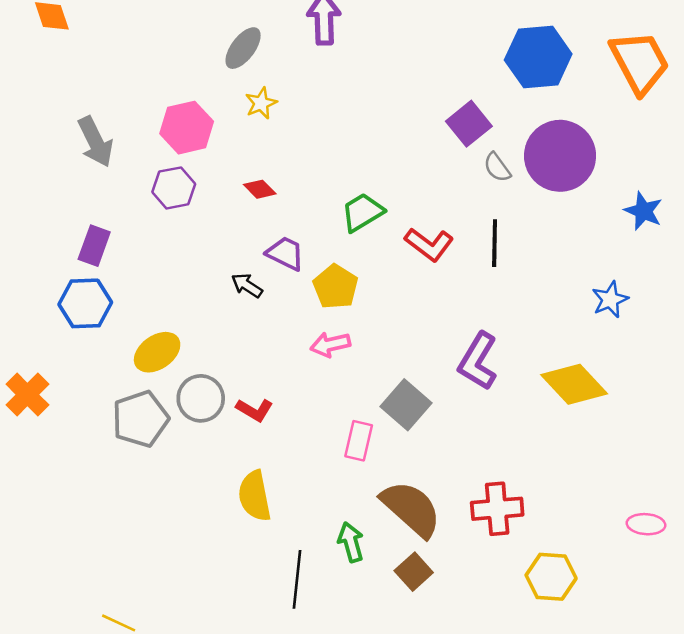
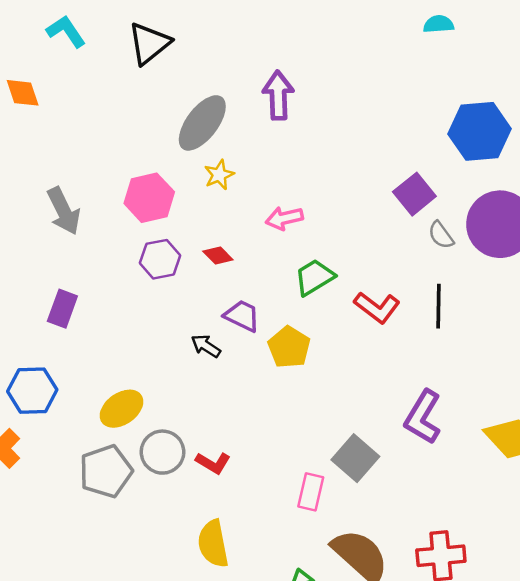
gray ellipse: (243, 48) -> (202, 123), size x1.4
purple hexagon: (174, 188) -> (160, 259), moved
blue hexagon: (85, 303) -> (32, 391), moved
pink arrow: (330, 344) -> (284, 218), moved

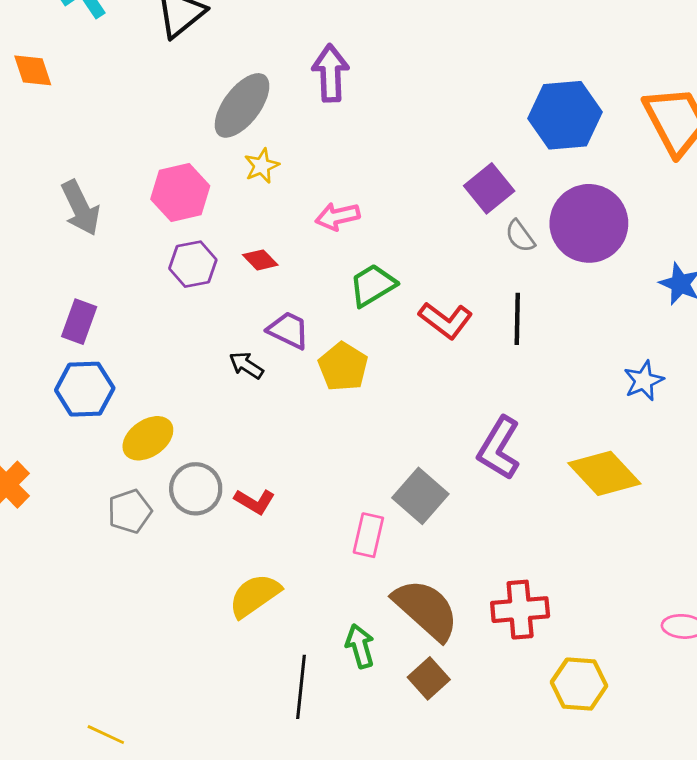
blue hexagon: (32, 391) -> (85, 389), moved
gray pentagon: (106, 471) -> (130, 511), size x0.7
yellow semicircle: (213, 544) -> (255, 596), turned 66

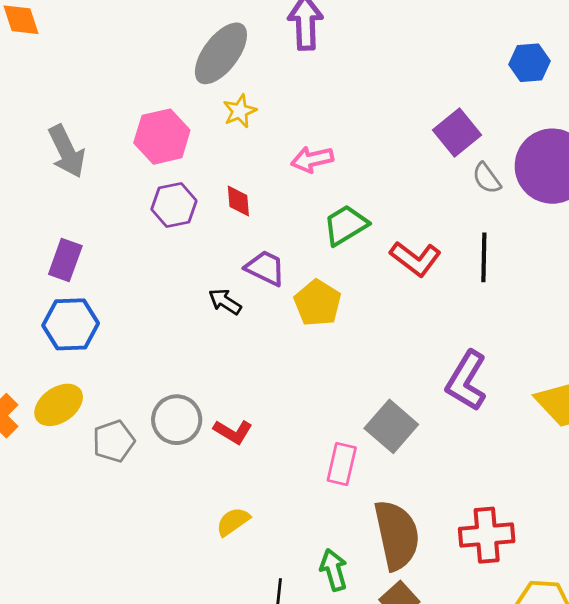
blue hexagon: (565, 115) -> (530, 63), size x0.6
red diamond: (260, 260) -> (238, 201), turned 40
yellow ellipse: (148, 438) -> (59, 405), moved
yellow semicircle: (255, 596) -> (233, 522), size x0.7
brown semicircle: (426, 610) -> (397, 535), turned 36

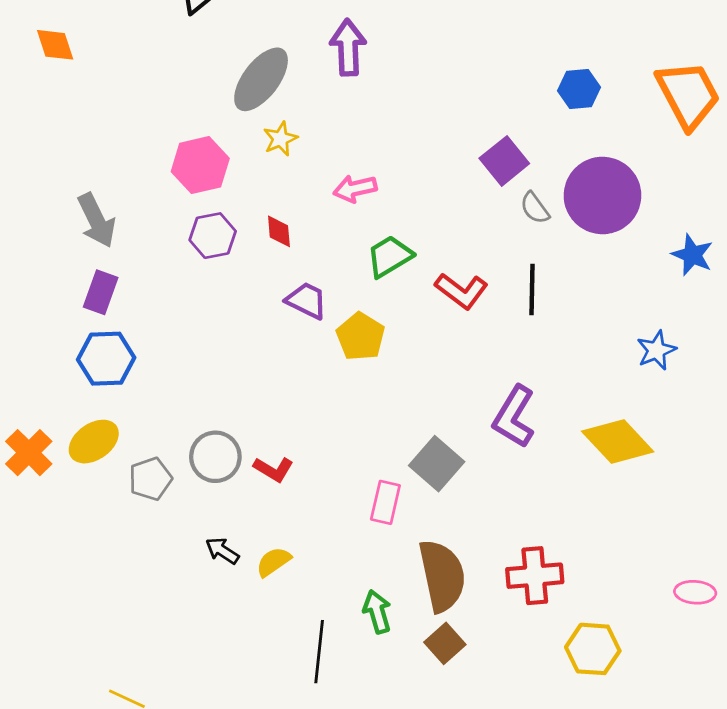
gray arrow: (67, 151) -> (96, 220), moved
black arrow: (225, 302) -> (222, 551), moved

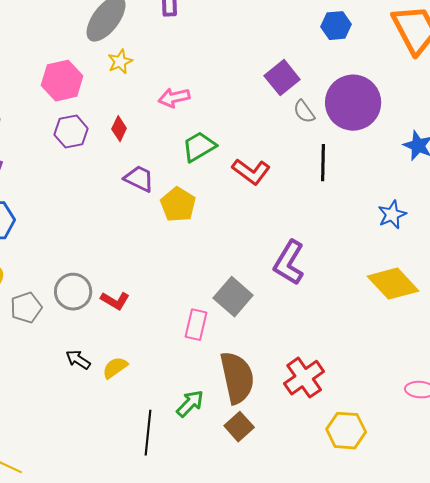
red diamond: (279, 231) -> (119, 129), turned 30
black line: (532, 289) -> (323, 163), moved
yellow diamond: (618, 442) -> (393, 284), moved
red cross: (535, 576) -> (304, 378), turned -30
green arrow: (377, 612) -> (190, 404), turned 60

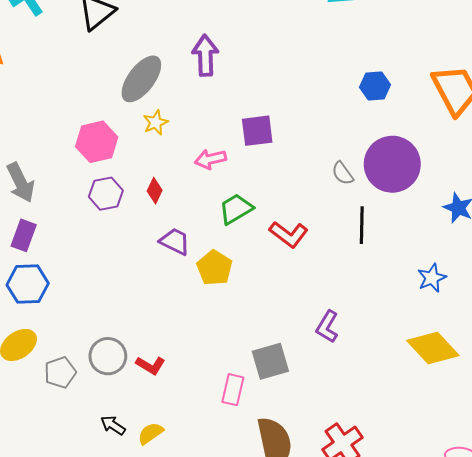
purple square: (282, 78) -> (257, 131), moved, turned 32
purple L-shape: (289, 263) -> (327, 327), size x0.7
gray square: (233, 297) -> (270, 361), turned 33

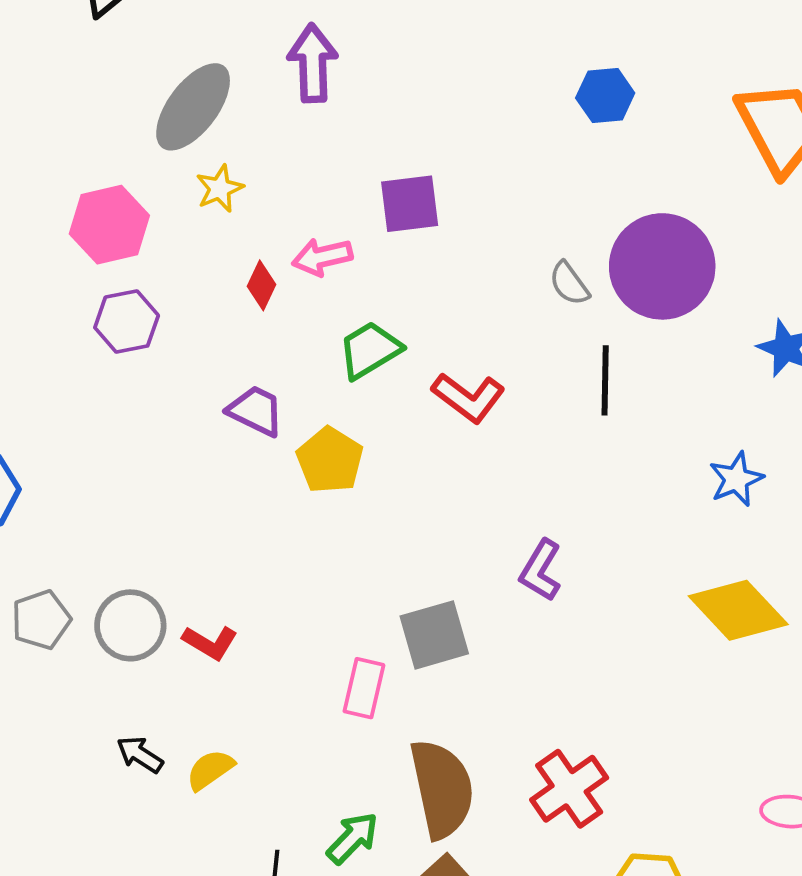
blue hexagon: (375, 86) -> (605, 95), moved
red diamond: (155, 191) -> (261, 285), moved
gray pentagon: (60, 372) -> (41, 620), moved

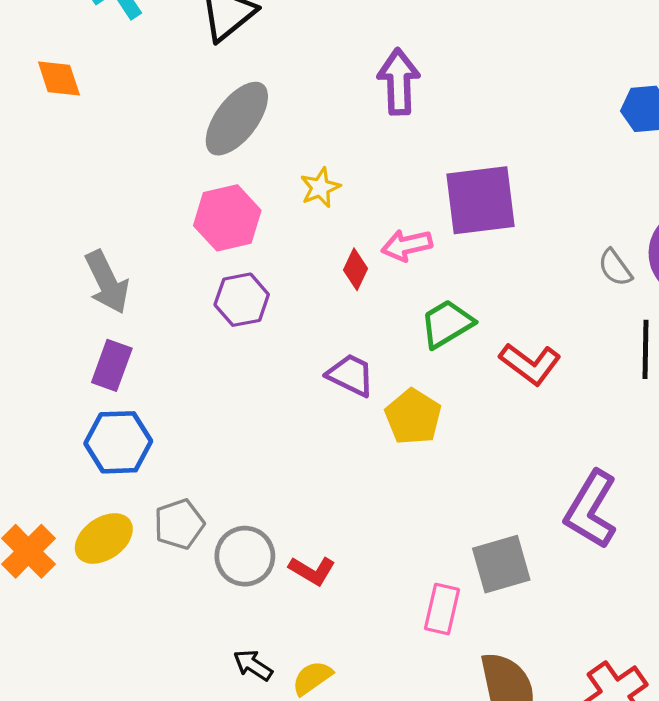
gray ellipse: (193, 107) -> (237, 119), moved
purple square: (410, 204) -> (480, 200), size x1.4
purple L-shape: (541, 570) -> (591, 510), size x1.5
gray pentagon: (41, 620) -> (179, 524), moved

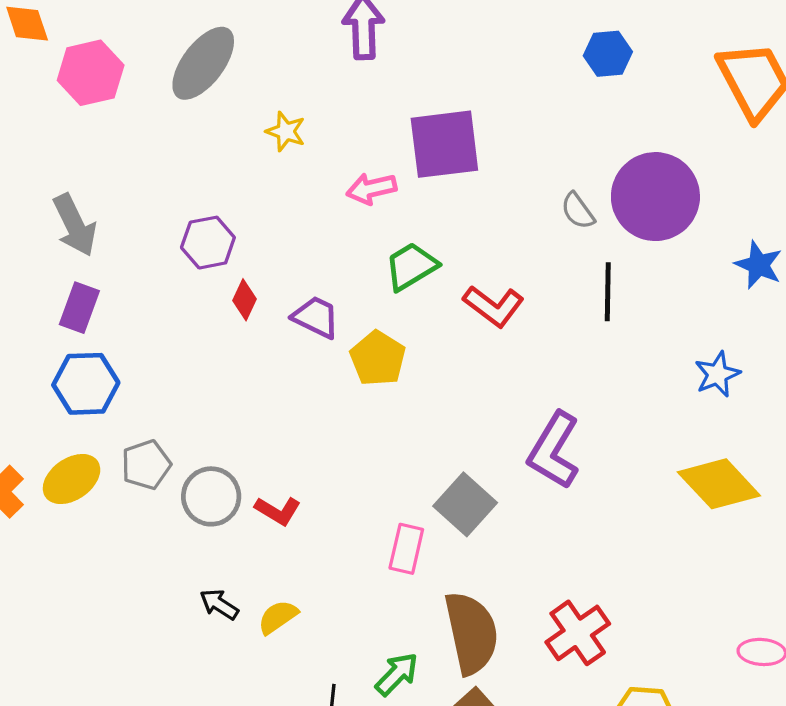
yellow star: (320, 188) -> (286, 131), turned -30
pink hexagon: (227, 218) -> (91, 73), moved
red diamond: (355, 269) -> (244, 300), moved
gray square: (501, 564) -> (465, 504), turned -32

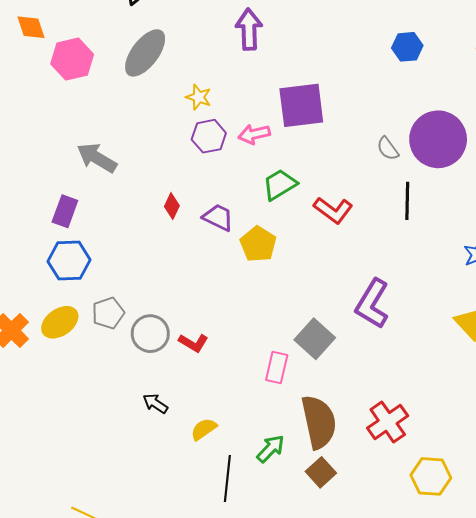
gray arrow: (75, 225) -> (97, 158), moved, turned 147
purple hexagon: (208, 243) -> (209, 136), moved
yellow semicircle: (278, 617) -> (204, 429), moved

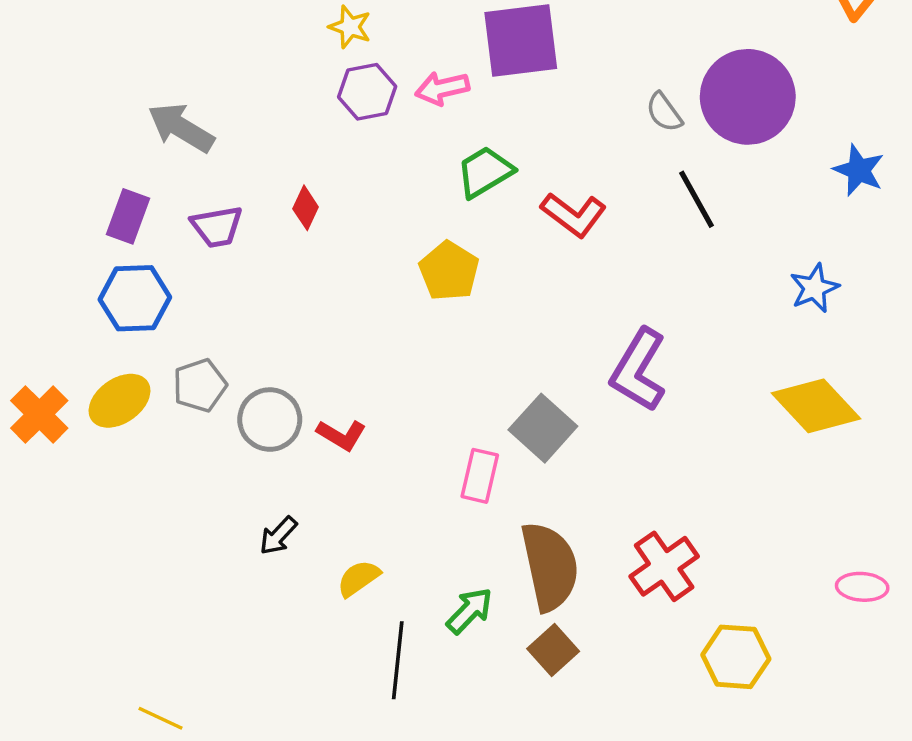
black line: (407, 201) -> (697, 199), turned -30
purple trapezoid: (218, 217) -> (217, 227), moved, turned 144
black arrow: (155, 403) -> (278, 536), turned -80

